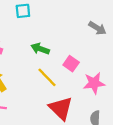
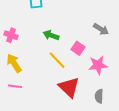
gray arrow: (97, 28) -> (101, 29), moved

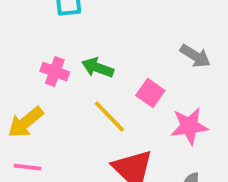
pink cross: (11, 35) -> (55, 72), moved
yellow arrow: (14, 63) -> (26, 122), turned -96

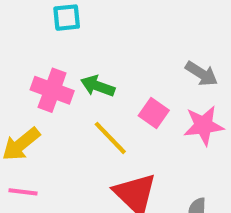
pink cross: (55, 72) -> (52, 90), size x1.4
pink star: (189, 126) -> (204, 125), moved

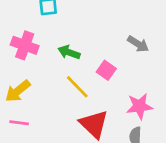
pink cross: (52, 90) -> (25, 45), moved
pink star: (204, 125) -> (139, 106), moved

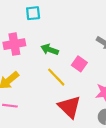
pink cross: (25, 45) -> (14, 44), turned -30

